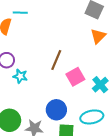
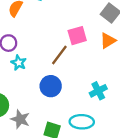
pink square: (75, 77) -> (77, 36), moved
blue circle: (56, 110) -> (51, 86), moved

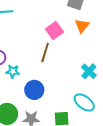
blue circle: (51, 86) -> (34, 90), moved
cyan ellipse: (82, 122) -> (84, 103), turned 55

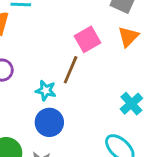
cyan star: (13, 71) -> (46, 90), moved

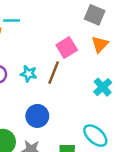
cyan star: (46, 90) -> (29, 74), moved
cyan cross: (131, 104) -> (103, 87), moved

